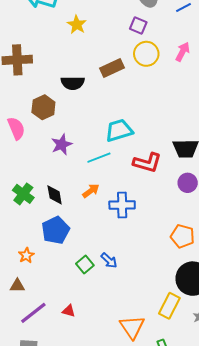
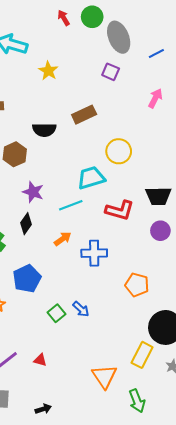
yellow circle: (146, 54) -> (119, 151), moved
purple star: (62, 145) -> (33, 192), turned -30
black diamond: (55, 195) -> (26, 224), moved, turned 45
orange pentagon: (183, 236) -> (137, 285), moved

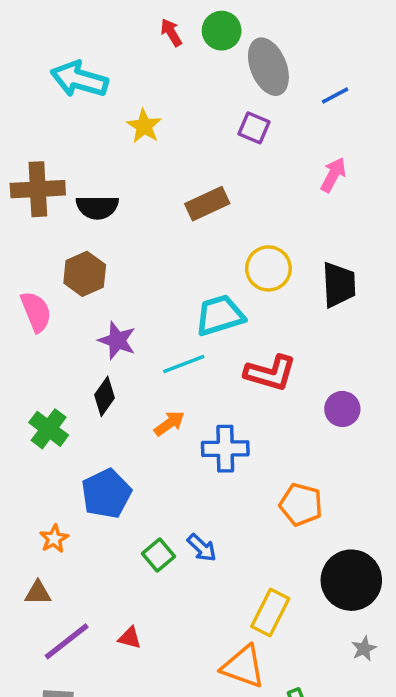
black semicircle: (44, 130) -> (97, 207), moved
black trapezoid: (158, 196) -> (339, 285), moved, turned -92
yellow rectangle: (142, 355) -> (270, 613), moved
orange triangle: (104, 376) -> (243, 667), turned -36

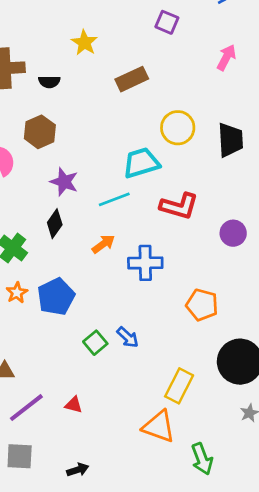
yellow star: (144, 126) -> (84, 43), moved
black semicircle: (97, 207) -> (49, 82), size x0.7
orange star: (54, 539) -> (17, 293), moved

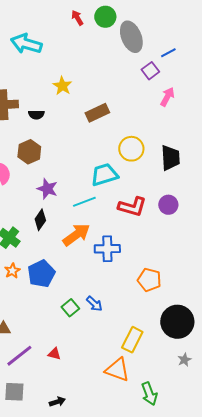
purple square: (167, 22) -> (150, 71), moved, turned 30
purple circle: (233, 233) -> (168, 205), moved
orange arrow: (103, 244) -> (76, 235), size x1.6

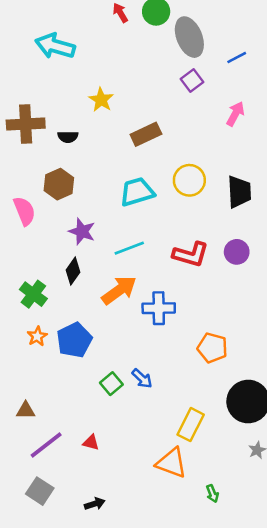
purple square: (150, 71) -> (192, 81), moved
cyan trapezoid: (104, 175) -> (137, 192), moved
gray square: (14, 392) -> (40, 491), turned 30
green arrow: (149, 394) -> (212, 494), size x0.6

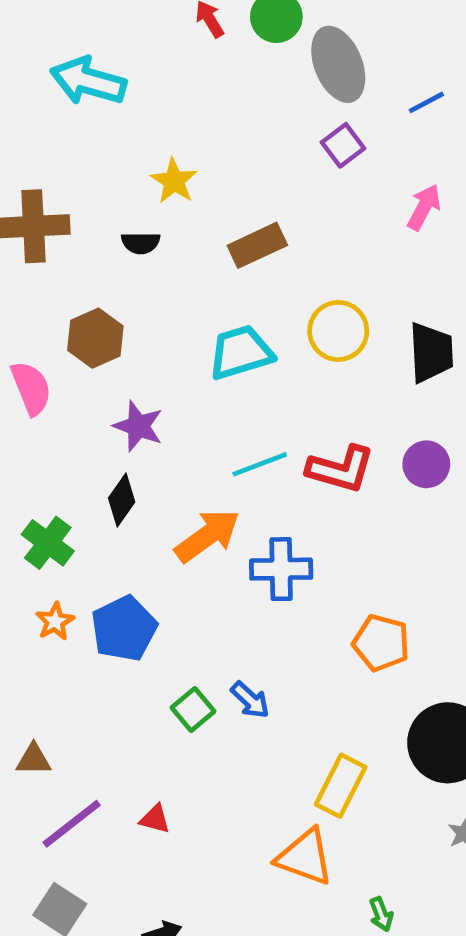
black semicircle: (68, 137) -> (141, 243), moved
cyan line: (129, 248) -> (260, 464), moved

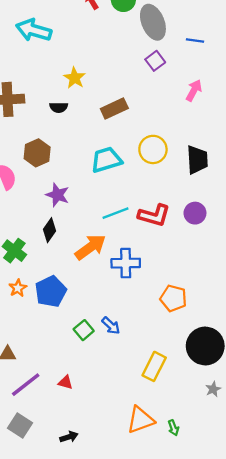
blue line: (426, 102) -> (195, 40), turned 36
orange triangle: (305, 857) -> (140, 420), moved, turned -40

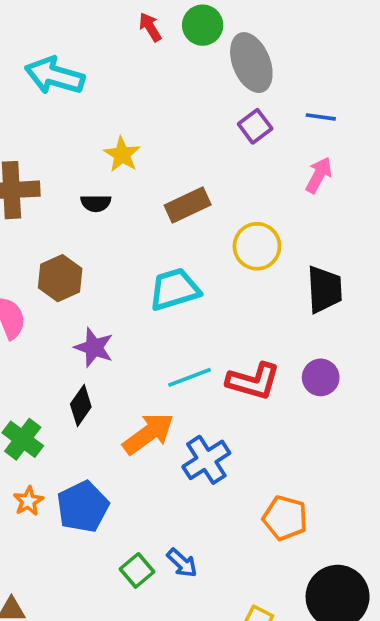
blue line: (195, 40) -> (321, 117), moved
yellow circle: (153, 149) -> (257, 246), moved
blue cross: (126, 263) -> (206, 460), turned -32

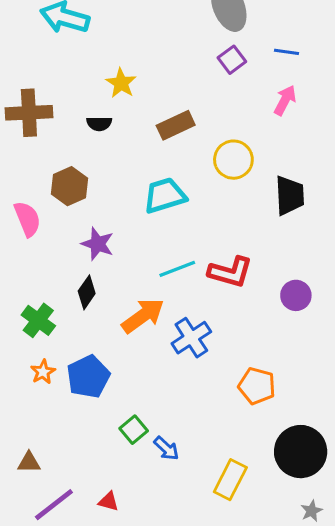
purple circle: (321, 377) -> (296, 295), moved
blue arrow: (182, 563) -> (166, 448), moved

